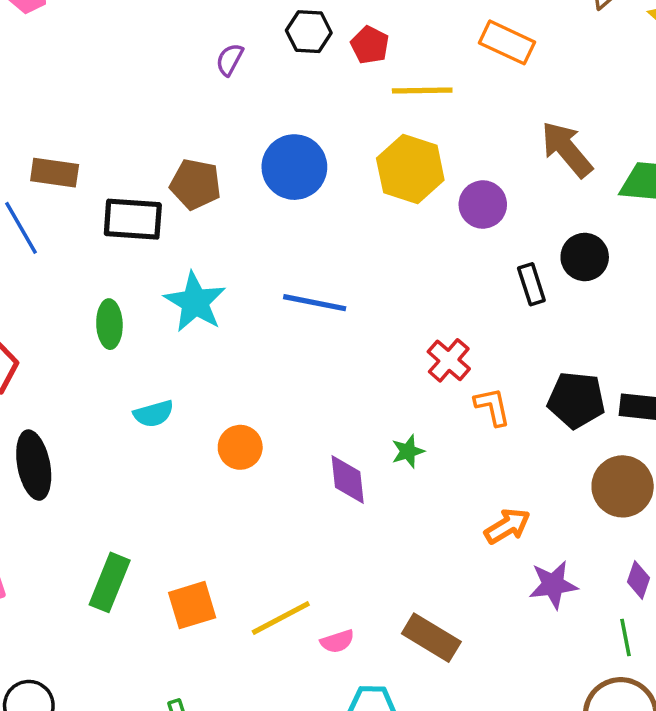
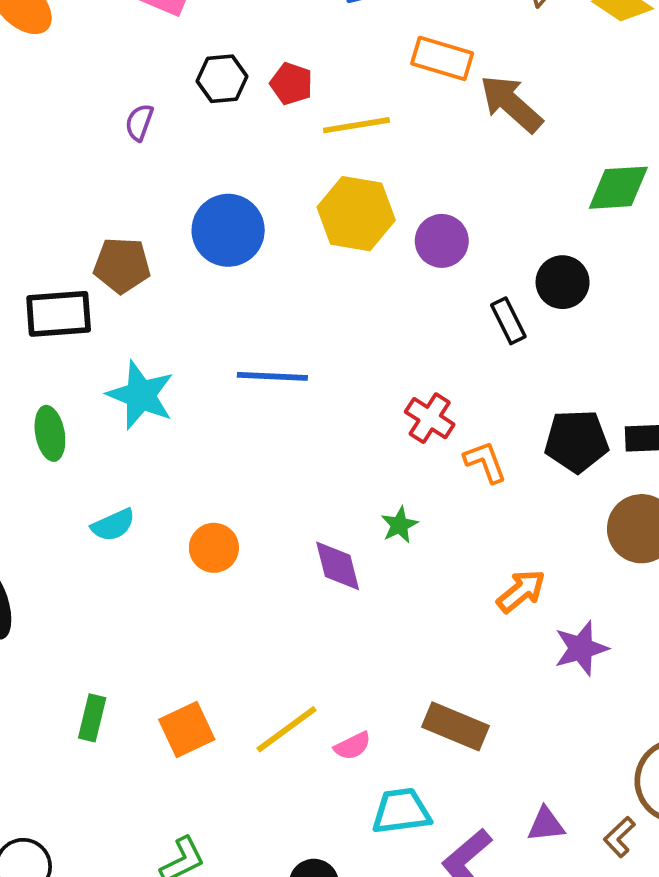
brown arrow: (567, 149) -> (511, 104), moved
green rectangle: (110, 582) -> (92, 718), size x0.7

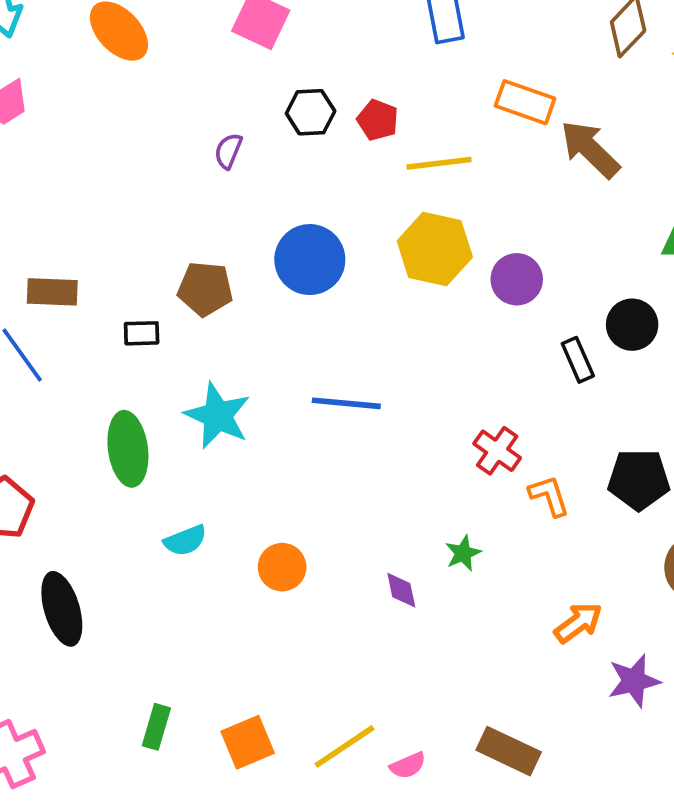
black rectangle: (59, 314) -> (142, 333), size x0.6
green ellipse: (50, 433) -> (128, 449), size x1.4
purple diamond: (338, 566) -> (401, 590), size x0.7

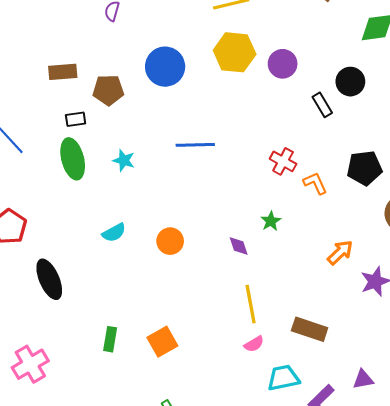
brown rectangle: (52, 292) -> (63, 72), moved
cyan star: (218, 416) -> (124, 160), size x0.6
green ellipse: (128, 449) -> (73, 159), moved
yellow line: (345, 746) -> (251, 304), moved, turned -60

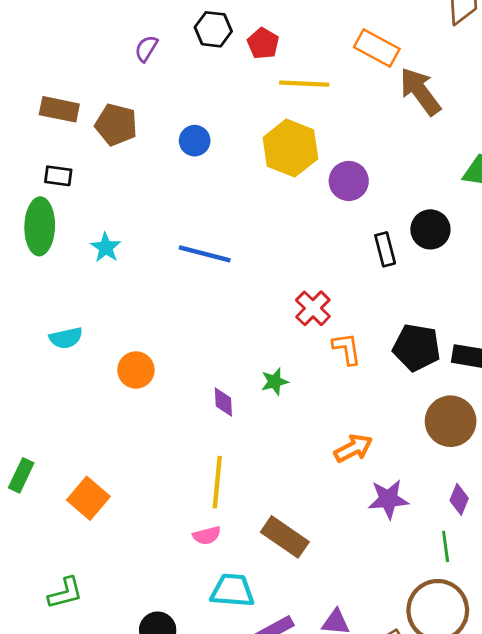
blue circle: (165, 67) -> (195, 141), size x0.6
brown pentagon: (108, 90) -> (116, 125), moved
orange square: (162, 342) -> (88, 498), turned -36

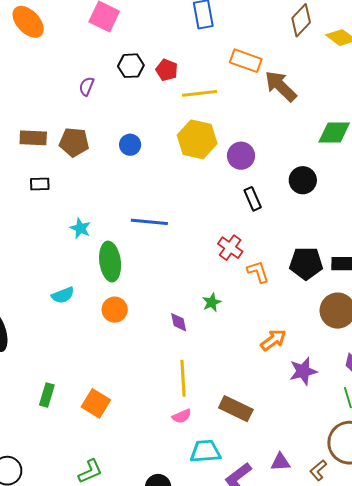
green ellipse: (40, 226) -> (110, 262), moved
black rectangle: (385, 249) -> (253, 199), moved

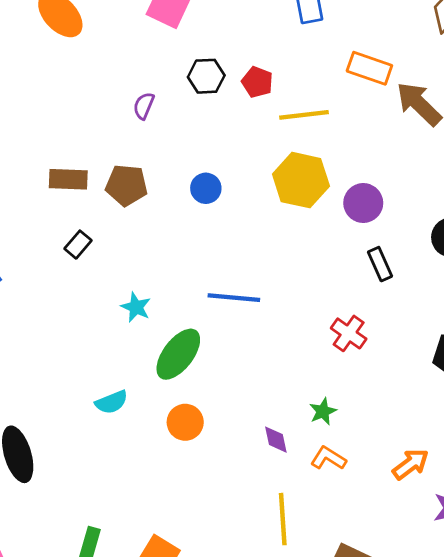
black rectangle: (40, 184) -> (78, 245), turned -48
green ellipse: (110, 262) -> (178, 354), turned 45
orange L-shape: (258, 272) -> (328, 458), moved, turned -40

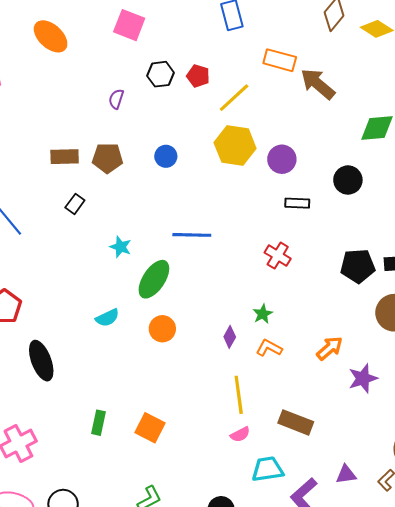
yellow line: (304, 115) -> (234, 98), turned -32
black rectangle: (380, 264) -> (297, 203), turned -60
purple diamond: (276, 440) -> (230, 337), turned 45

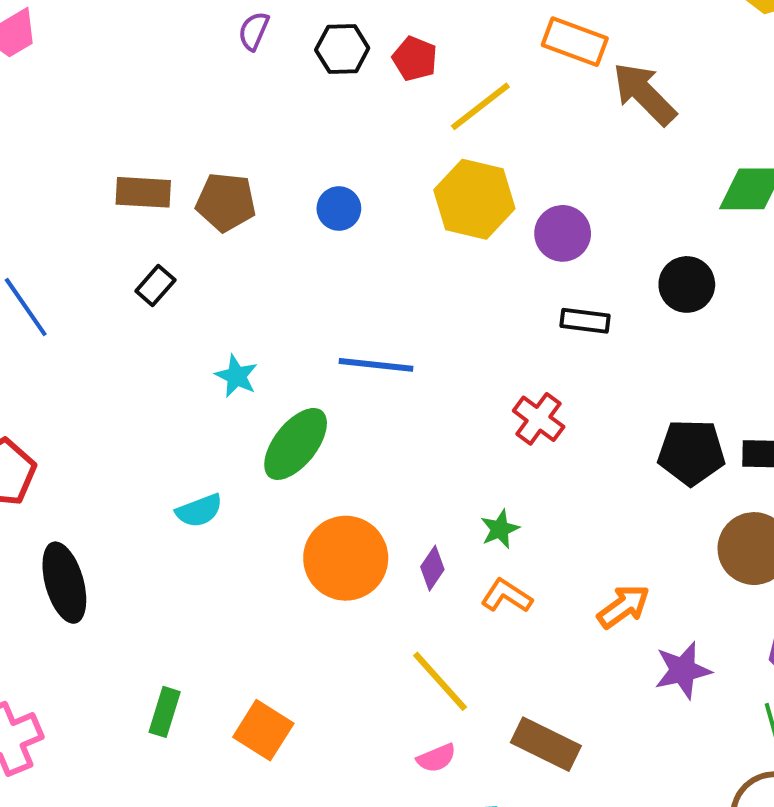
purple semicircle: (116, 99) -> (254, 31), moved
orange circle: (162, 329) -> (346, 558), moved, size x1.6
yellow line: (239, 395) -> (440, 681), turned -39

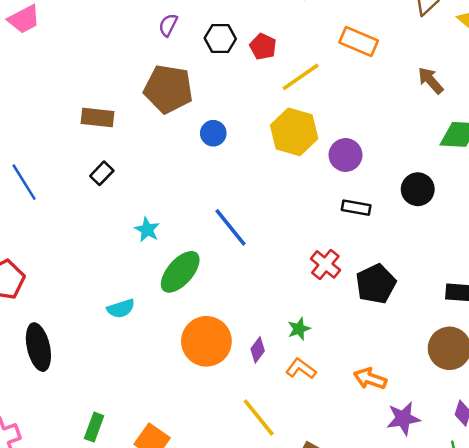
brown arrow: (644, 94) -> (431, 80), moved, size x0.7
brown pentagon: (226, 202) -> (168, 89), moved, size x1.4
blue line: (376, 365) -> (230, 227), turned 42
black pentagon: (691, 452) -> (376, 284), moved, turned -30
orange arrow: (623, 606) -> (370, 379), turned -128

